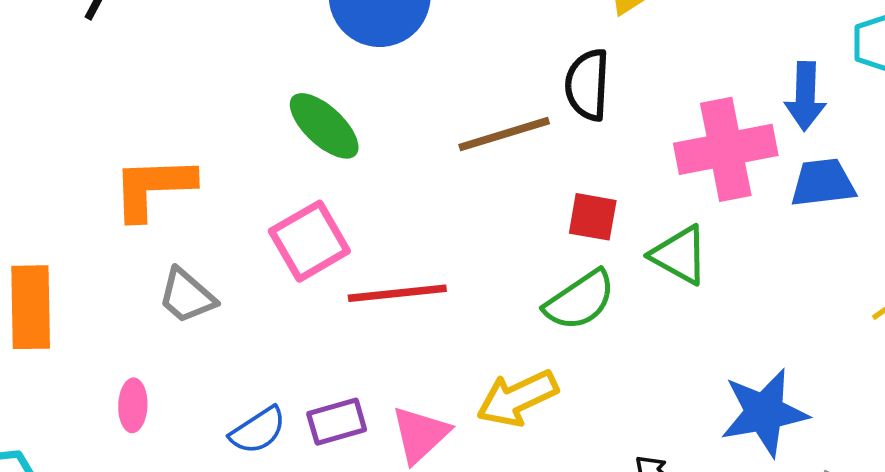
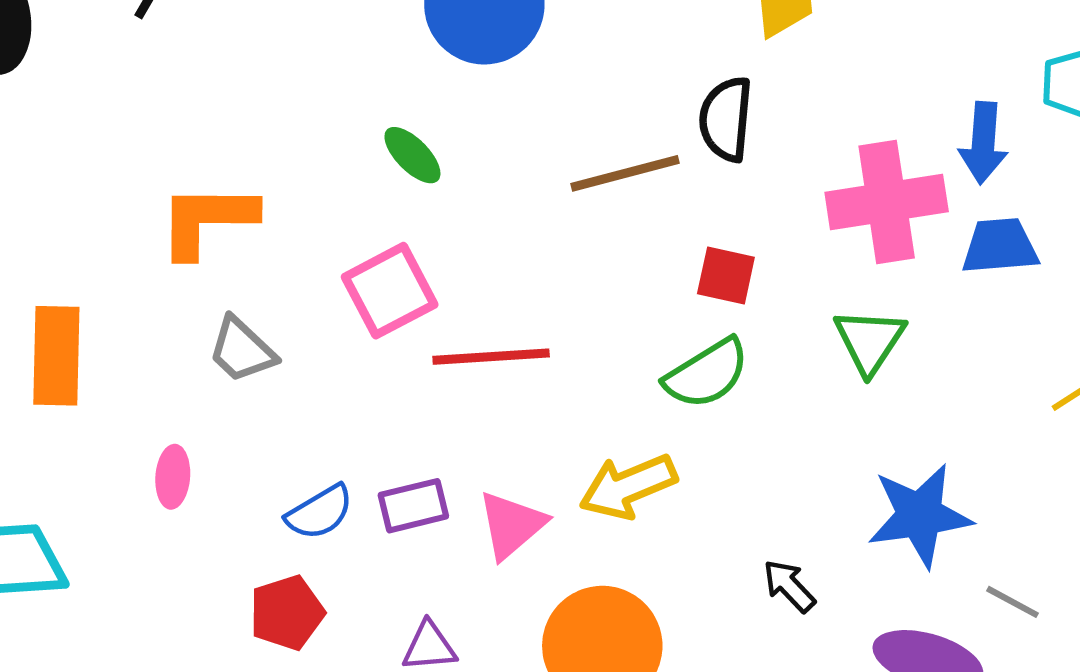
green ellipse: (324, 126) -> (412, 155), size x0.7
green triangle: (680, 255) -> (870, 341), moved, turned 32

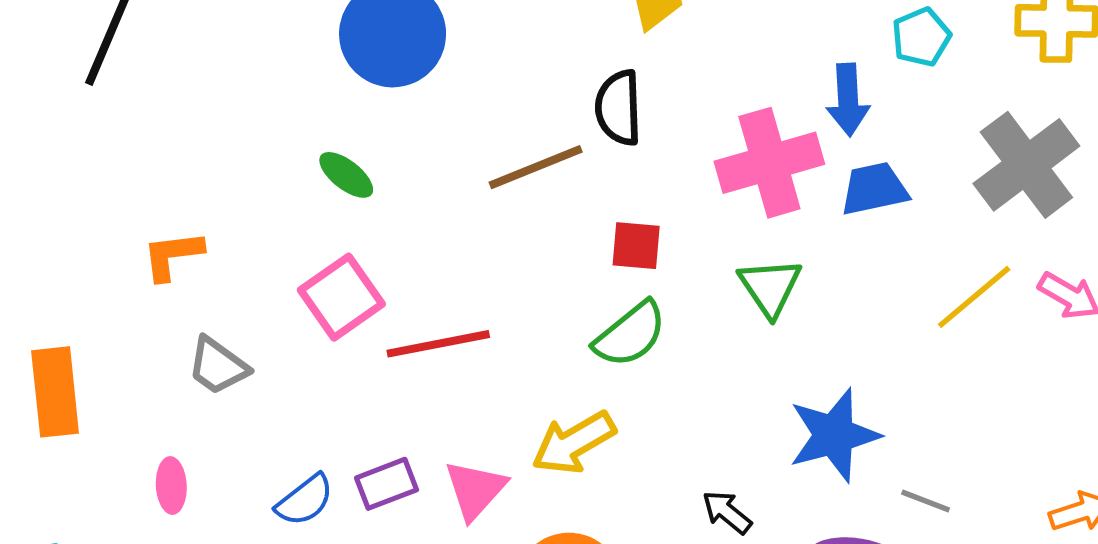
orange L-shape: (207, 220) -> (173, 255), size x0.7

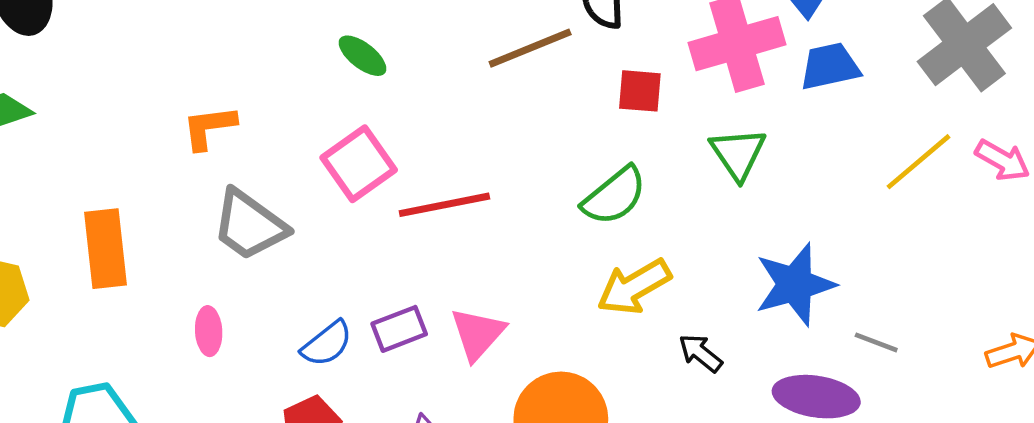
red square: (636, 246) -> (640, 91), moved
gray trapezoid: (218, 366) -> (249, 225), size x1.4
yellow arrow: (574, 443) -> (634, 287), moved

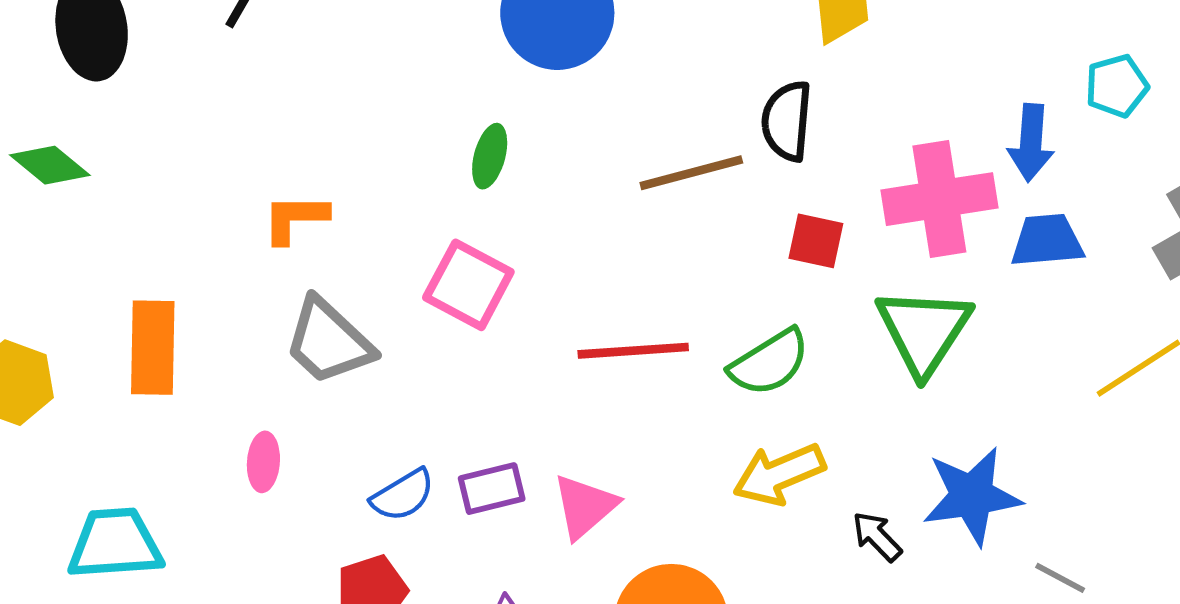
green ellipse: (362, 56) -> (490, 156), turned 60
green triangle: (738, 154) -> (924, 331), size x1.4
pink square: (359, 164) -> (468, 285), turned -34
red line: (444, 205) -> (633, 351), moved
black arrow: (700, 353) -> (877, 537), moved

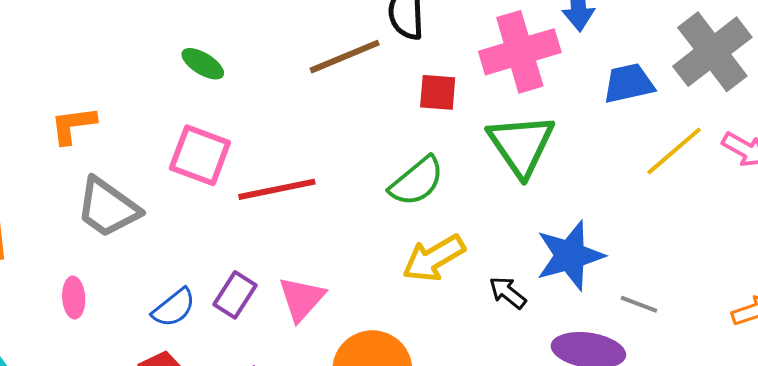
green ellipse: (490, 156) -> (203, 64), turned -66
blue trapezoid: (1047, 241) -> (629, 83), moved
red line: (633, 351) -> (277, 189), moved
purple rectangle: (492, 489) -> (235, 295), turned -36

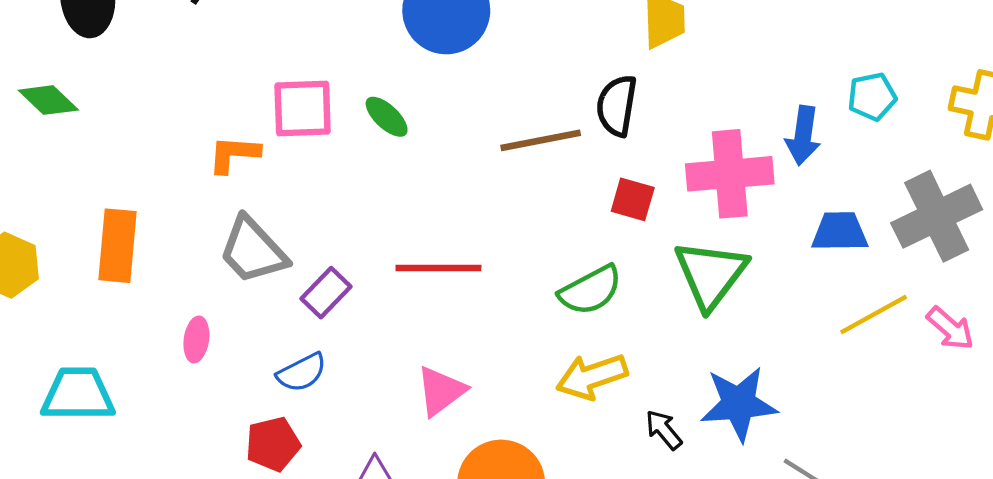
pink square: (200, 155) -> (303, 108), moved, turned -34
purple rectangle: (235, 295) -> (326, 293), moved

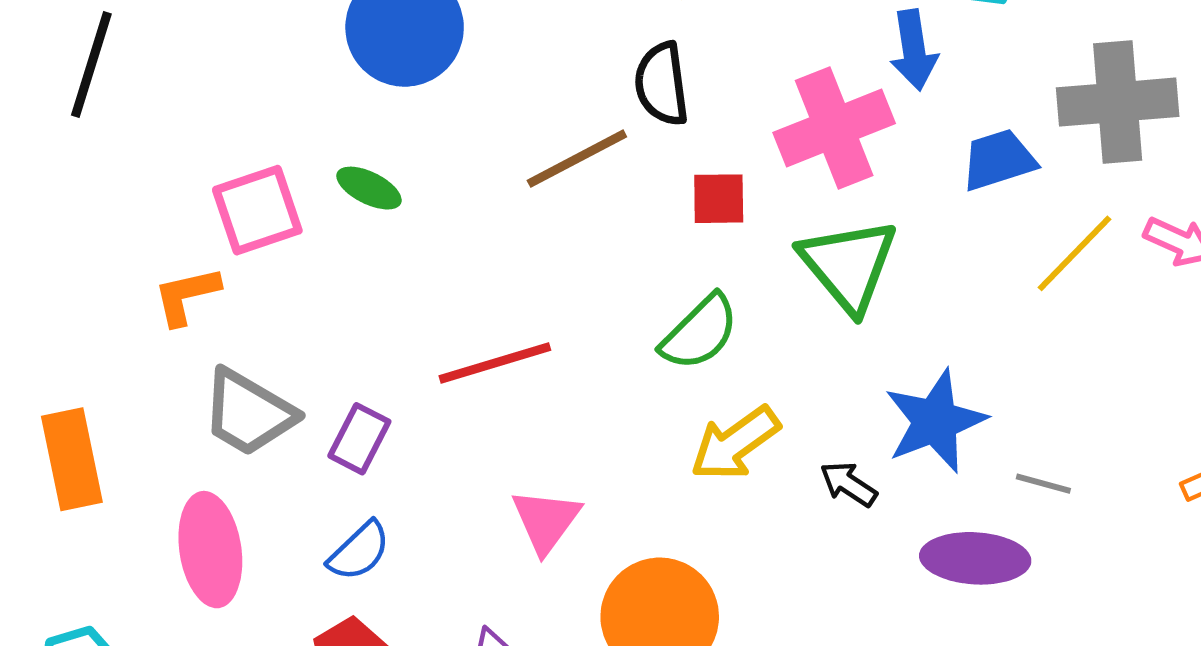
gray cross: (937, 216) -> (1118, 102), turned 38
pink ellipse: (196, 339) -> (210, 550), size x1.8

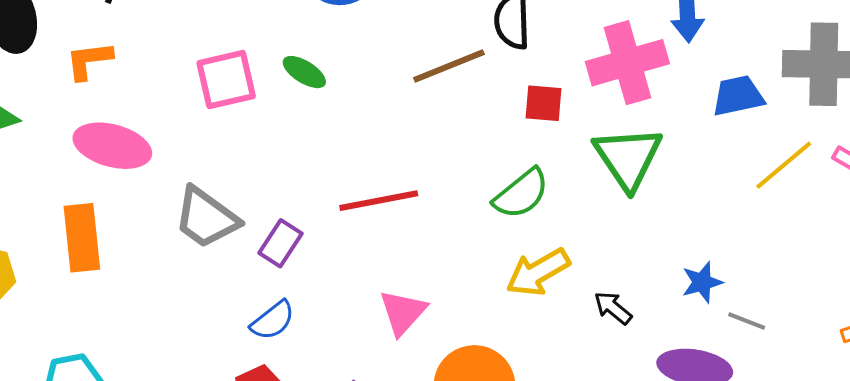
orange L-shape: (186, 296) -> (89, 61), moved
blue star: (935, 421) -> (702, 282), moved, size x0.6
pink ellipse: (210, 550) -> (112, 146), moved, turned -72

